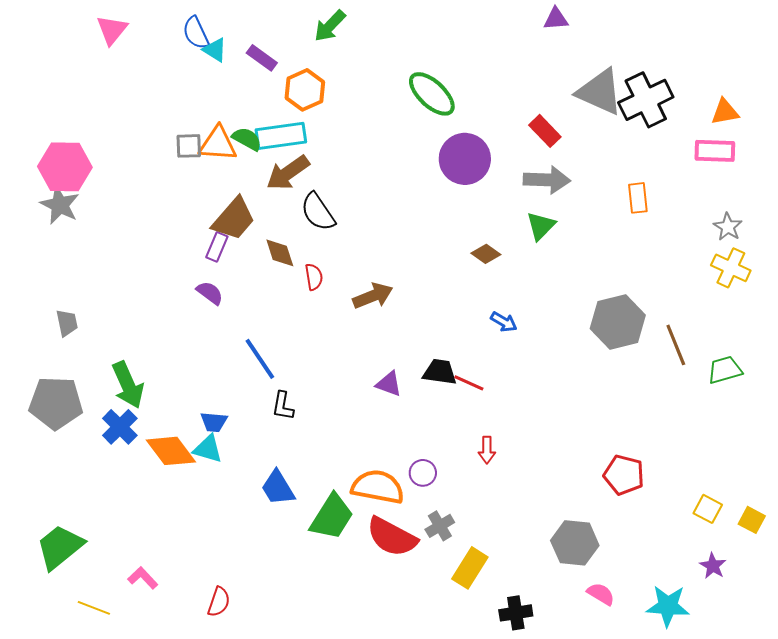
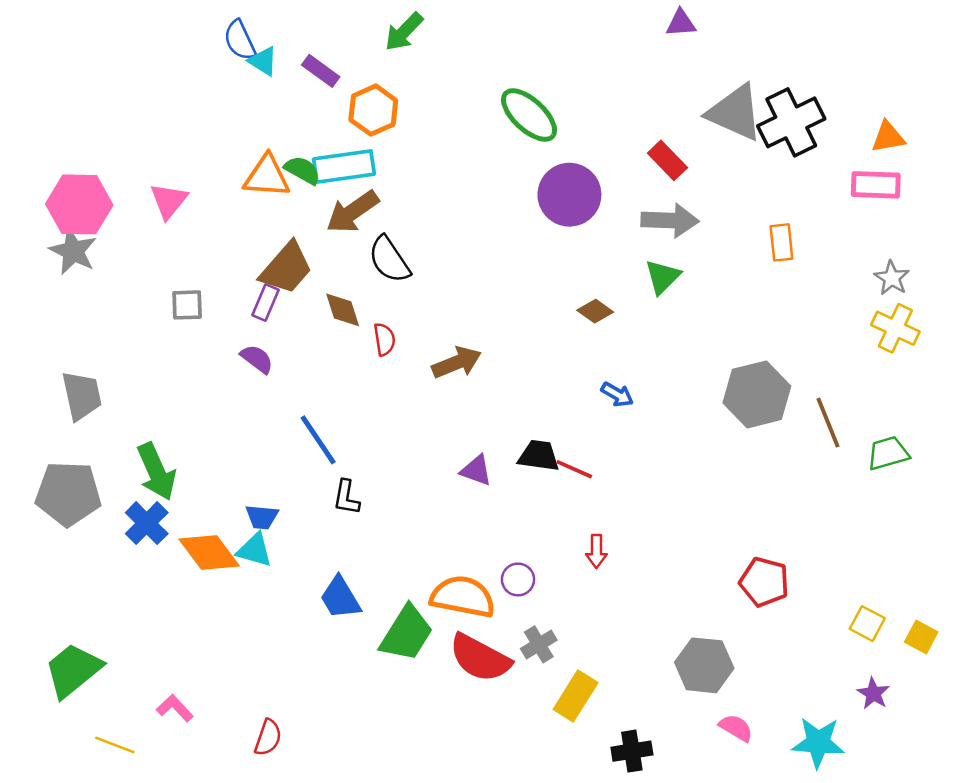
pink triangle: (112, 30) -> (169, 201), moved
gray square: (189, 146) -> (187, 305), moved
gray trapezoid: (67, 323) -> (82, 396), size x1.5

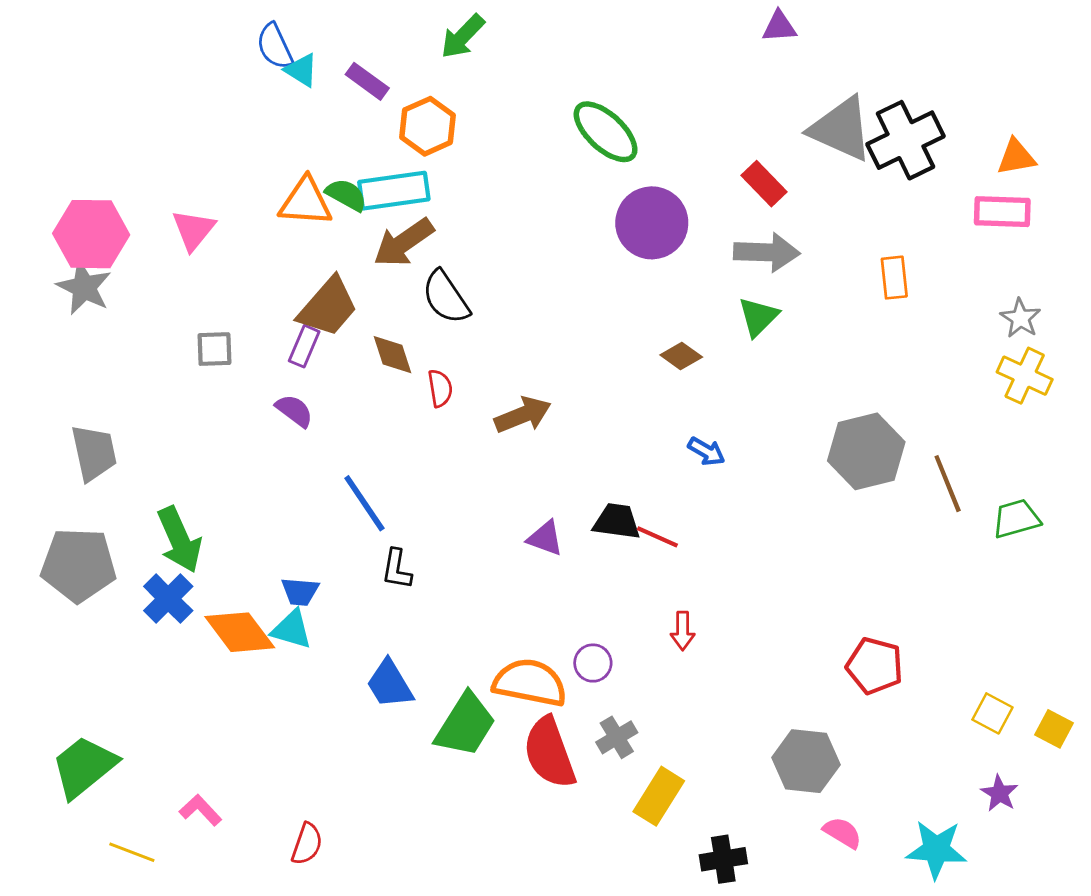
red semicircle: (480, 658) -> (549, 753), turned 42

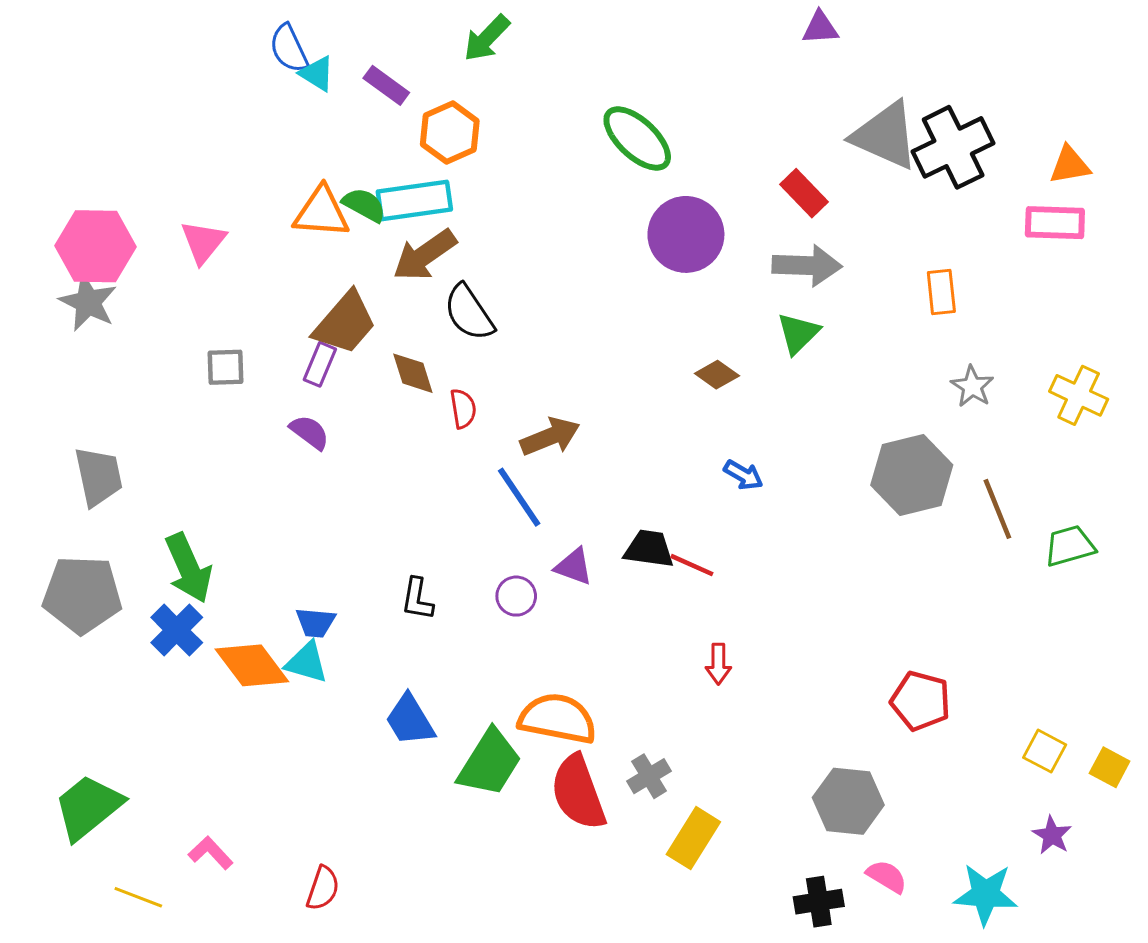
gray star: (1020, 318) -> (972, 386), moved
blue line: (364, 503) -> (519, 497), moved
purple circle: (593, 663) -> (516, 596), moved
black cross: (723, 859) -> (819, 902), moved

